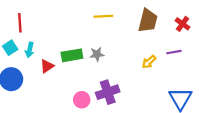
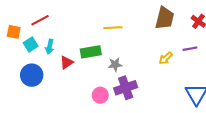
yellow line: (103, 16) -> (113, 28), moved
red line: (20, 23) -> (40, 20), turned 66
gray star: (97, 54) -> (115, 65), moved

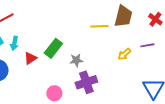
yellow line: (113, 28) -> (99, 26), moved
green rectangle: (91, 52) -> (53, 48), turned -42
pink circle: (100, 95) -> (54, 93), moved

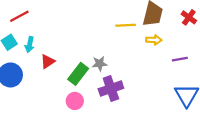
purple line: (147, 45) -> (180, 59), moved
green rectangle: (53, 48) -> (78, 74), moved
yellow arrow: (124, 54) -> (154, 40), moved, turned -136

